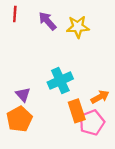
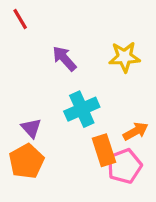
red line: (15, 14) -> (20, 19), turned -35
purple arrow: (47, 21) -> (64, 59), moved
yellow star: (78, 27) -> (124, 57), moved

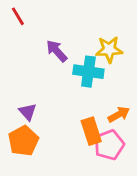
cyan cross: (82, 109) -> (88, 72), moved, turned 32

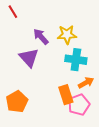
yellow star: (109, 49) -> (67, 35), moved
cyan cross: (88, 72) -> (76, 60), moved
purple triangle: (28, 112) -> (29, 58), moved, size x1.5

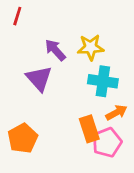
red line: (13, 12) -> (17, 16), turned 48

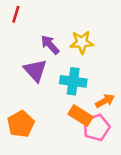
cyan cross: (103, 81) -> (73, 81), moved
orange rectangle: (89, 129) -> (81, 115), turned -40

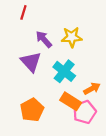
red line: (16, 14) -> (23, 12), moved
cyan cross: (73, 81) -> (64, 71), turned 30
orange pentagon: (21, 124) -> (32, 110), moved

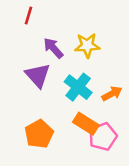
orange arrow: (92, 89) -> (112, 94), moved

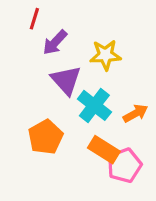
purple arrow: (53, 48) -> (55, 42), moved, turned -95
purple triangle: (38, 75) -> (66, 80), moved
orange pentagon: (39, 134) -> (46, 137), moved

